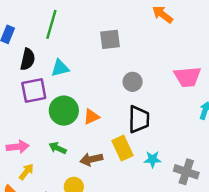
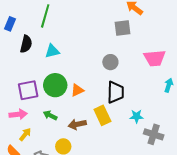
gray square: (110, 39) -> (122, 28), moved
purple square: (34, 91) -> (28, 90), moved
cyan star: (153, 159) -> (137, 116), moved

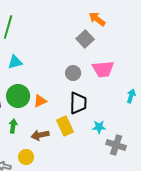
gray square: (122, 28) -> (85, 39), turned -36
pink trapezoid: (155, 58) -> (103, 69), moved
green arrow: (50, 115) -> (13, 126), turned 72

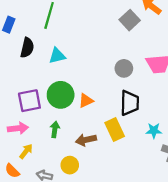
gray square: (85, 39) -> (130, 20), moved

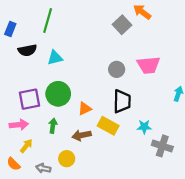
black semicircle: (27, 48) -> (27, 50), turned 66
orange triangle: (86, 101) -> (85, 109), moved
yellow rectangle: (115, 129) -> (108, 126), turned -36

